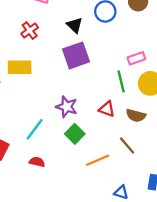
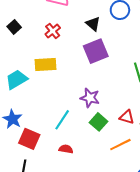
red triangle: (107, 109) -> (127, 117), moved

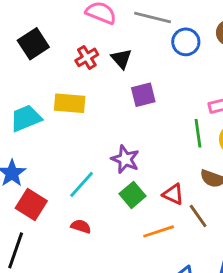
black triangle: (93, 24) -> (121, 59), moved
black square: (14, 27) -> (33, 44), size x1.5
purple square: (96, 51) -> (143, 95), size x0.7

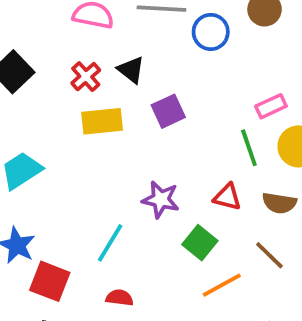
yellow rectangle: (70, 103) -> (102, 121), moved
red triangle: (173, 194) -> (227, 197), moved
green square: (132, 195) -> (200, 243), moved

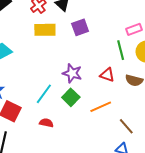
green square: (200, 243) -> (71, 97), moved
brown line: (269, 255) -> (126, 126), moved
orange line: (222, 285) -> (101, 107), moved

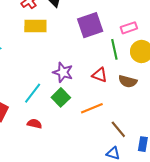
purple square: (80, 27) -> (90, 25), moved, size x1.4

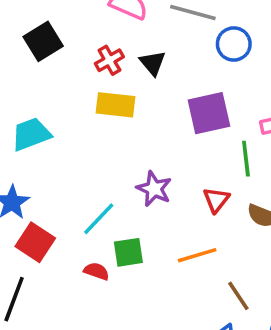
red triangle: (100, 75) -> (216, 200), turned 42
green square: (61, 97) -> (128, 252), moved, turned 30

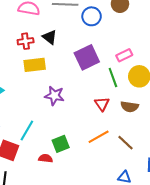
red cross: (109, 60) -> (26, 41), turned 35
purple star: (154, 189) -> (54, 96), moved
cyan line: (99, 219) -> (27, 130), moved
brown line: (238, 296) -> (125, 143), moved

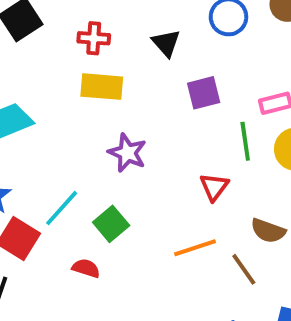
black triangle: (50, 37) -> (166, 43), moved
purple square: (87, 57) -> (204, 93), size x0.7
brown semicircle: (130, 107) -> (268, 231), moved
green square: (61, 144) -> (111, 224), moved, turned -30

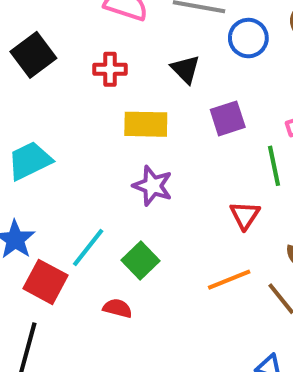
yellow rectangle: (102, 87) -> (146, 124), moved

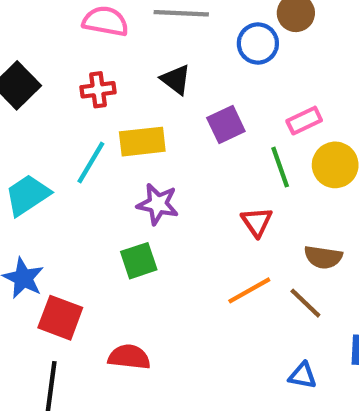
blue circle: (248, 38) -> (258, 43), moved
cyan line: (88, 247) -> (91, 162), moved
green square: (140, 261) -> (139, 261), moved, turned 33
red semicircle: (117, 308) -> (129, 357), moved, size x1.4

